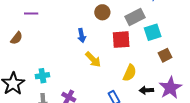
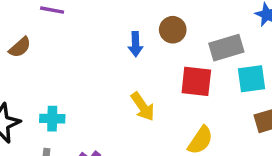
blue arrow: (82, 36) -> (135, 44), moved

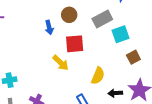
red square: (196, 81) -> (75, 44), moved

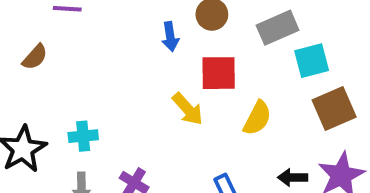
brown square: (133, 57) -> (334, 108), size x1.5
yellow semicircle: (98, 76) -> (257, 118), moved

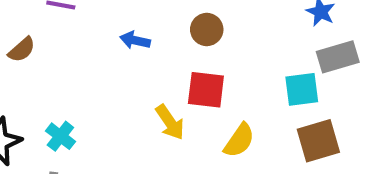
gray rectangle: (278, 28) -> (338, 57), moved
blue arrow: (170, 37) -> (135, 40), moved, turned 104
cyan cross: (83, 136) -> (60, 136), turned 36

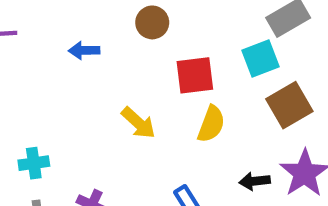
red square: (206, 90) -> (195, 75), moved
cyan cross: (60, 136) -> (34, 163), turned -32

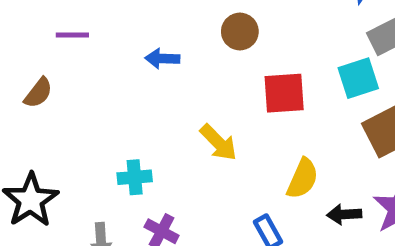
yellow semicircle: (211, 124) -> (303, 179), moved
cyan cross: (34, 163) -> (135, 177), moved

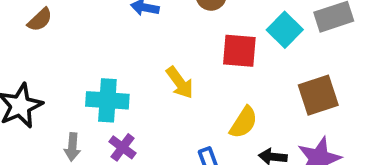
cyan square: (358, 78) -> (285, 30), moved, turned -36
cyan cross: (135, 177) -> (107, 100), size x1.5

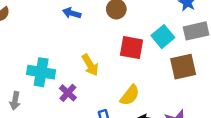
brown square: (318, 95) -> (183, 67), moved
purple cross: (123, 147) -> (68, 93), moved

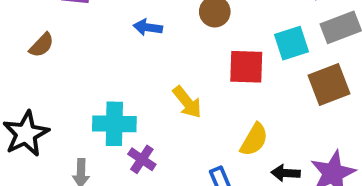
cyan square: (163, 37) -> (292, 43), turned 30
purple cross: (68, 93) -> (142, 159), moved

